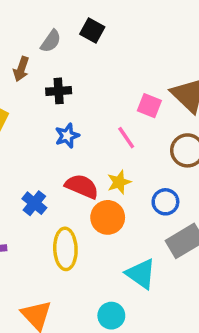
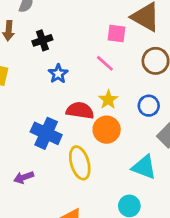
blue cross: (34, 203) -> (46, 133), size x1.5

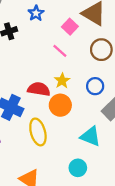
pink square: (117, 33) -> (70, 27), turned 35
blue star: (58, 74) -> (36, 13), moved

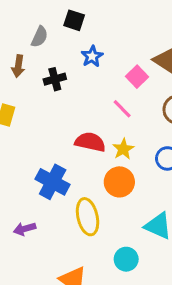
red semicircle: (39, 89) -> (90, 142), moved
cyan circle: (78, 168) -> (126, 259), moved

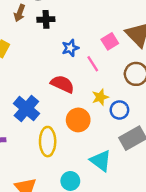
blue star: (92, 56) -> (70, 48), moved
black cross: (55, 79) -> (46, 19), moved
yellow star: (123, 149) -> (100, 97), moved

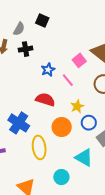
blue circle: (119, 110) -> (89, 123), moved

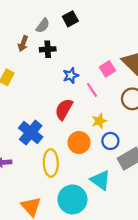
black square: (42, 20) -> (70, 19), turned 32
red semicircle: (45, 100) -> (64, 109), turned -84
cyan circle: (61, 177) -> (72, 199), size x1.6

